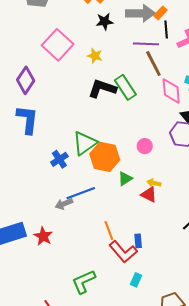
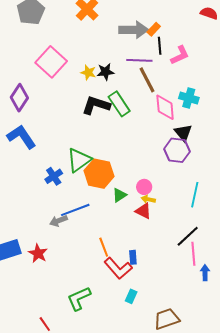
black star: (105, 21) -> (105, 72), moved
blue L-shape: (27, 120) -> (22, 137), turned -40
pink circle: (145, 146) -> (144, 187), moved

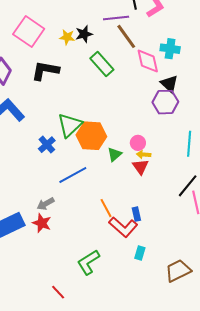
black L-shape: (96, 105) -> (45, 71), moved
red triangle: (143, 211) -> (140, 167), turned 36
gray arrow: (58, 221) -> (46, 204), moved

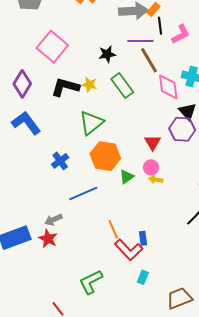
yellow star: (67, 37) -> (89, 85), moved
green triangle: (70, 125) -> (91, 123), moved
red triangle: (140, 167) -> (153, 142), moved

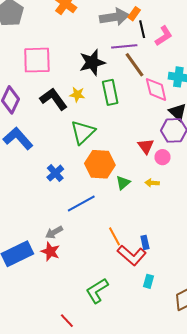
pink square: (52, 47) -> (37, 60), turned -36
black star: (107, 54) -> (92, 62), size x1.5
green rectangle: (122, 86) -> (110, 92), turned 30
black L-shape: (65, 87) -> (54, 99), turned 44
pink circle: (151, 167) -> (162, 157), moved

